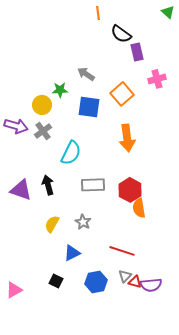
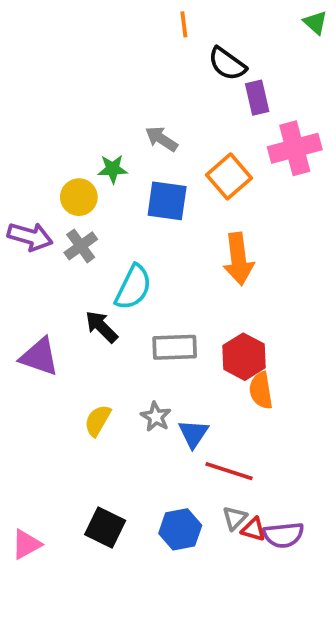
pink cross: (157, 79) -> (295, 148), size x1.5
black arrow: (48, 185) -> (101, 327), moved, turned -30
blue triangle: (72, 253) -> (193, 434), moved, turned -30
black square: (56, 281) -> (105, 527), size x1.5

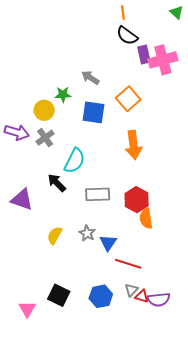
orange line: (184, 24) -> (123, 12), moved
pink cross: (295, 148) -> (163, 60), moved
pink triangle: (26, 544) -> (27, 309), moved, turned -30

